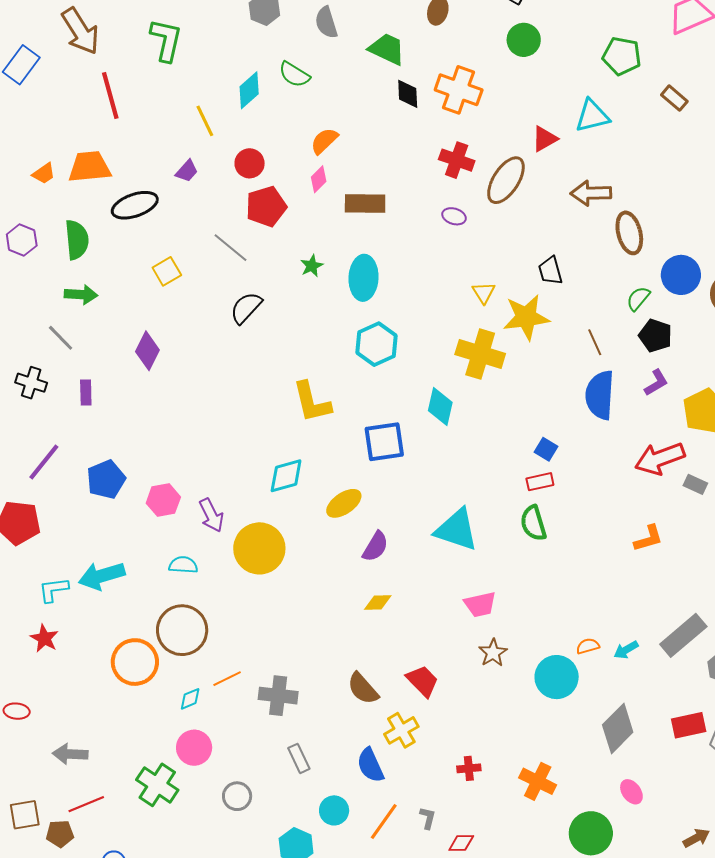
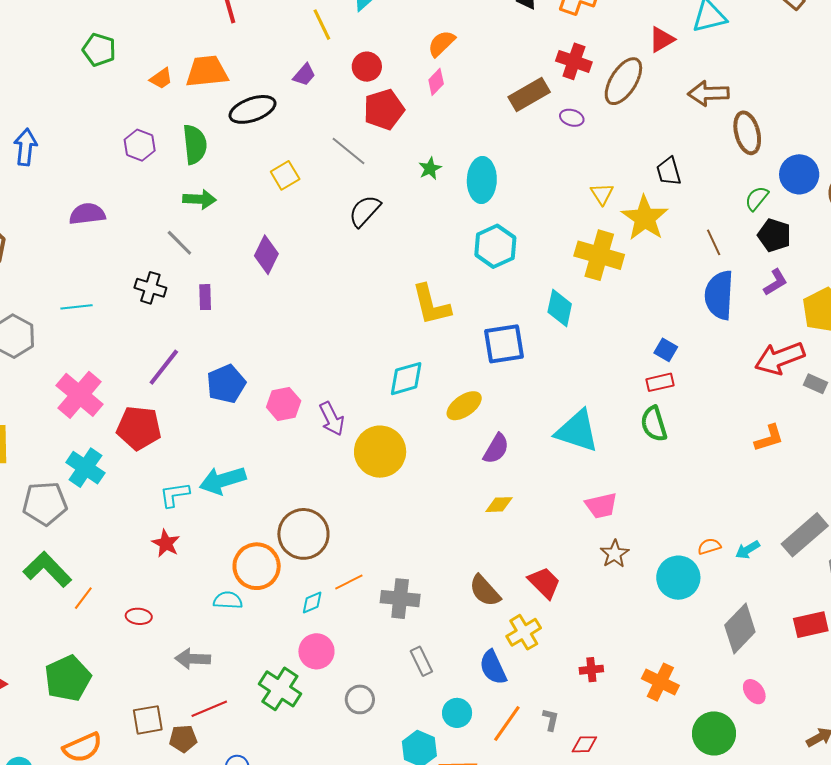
brown rectangle: (365, 204) -> (529, 95), moved, turned -30
yellow star: (526, 317) -> (645, 218), turned -30
cyan semicircle: (183, 565) -> (228, 600), moved

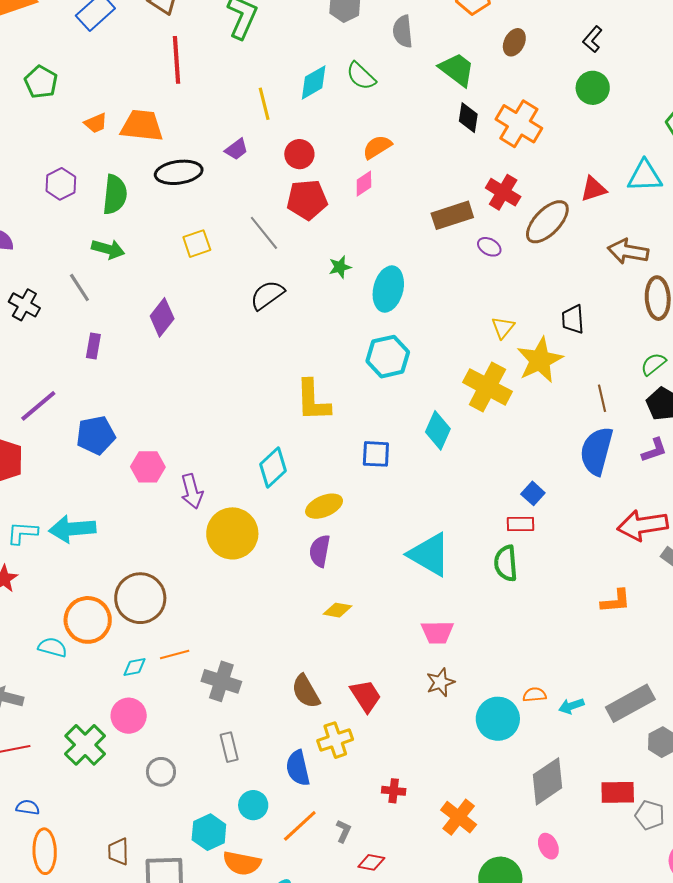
black cross: (150, 288) -> (24, 305), moved
blue square: (504, 344) -> (376, 454), size x0.7
cyan diamond: (406, 379) -> (273, 468), turned -39
purple semicircle: (496, 449) -> (320, 551), moved, turned 148

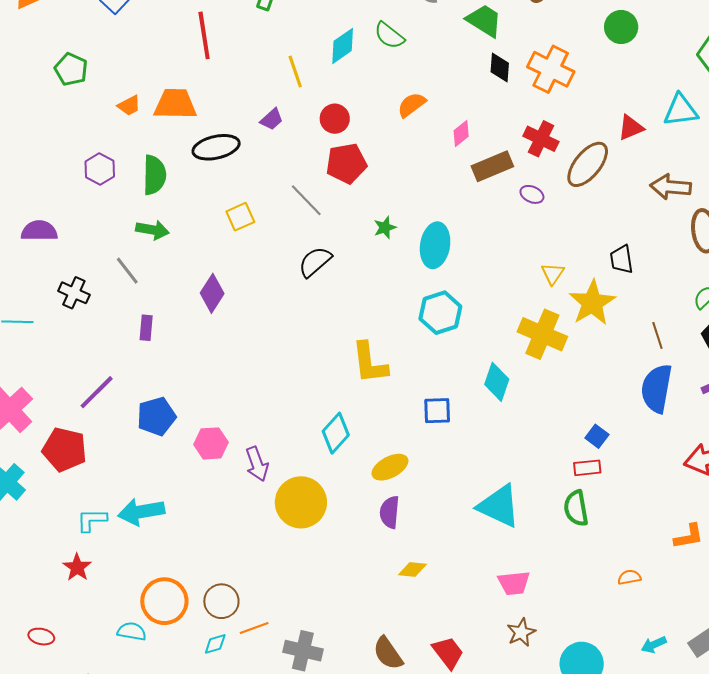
pink diamond: (364, 184) -> (461, 133), moved
brown circle: (140, 598) -> (221, 601), moved, size x0.7
orange semicircle: (535, 695) -> (629, 577), moved

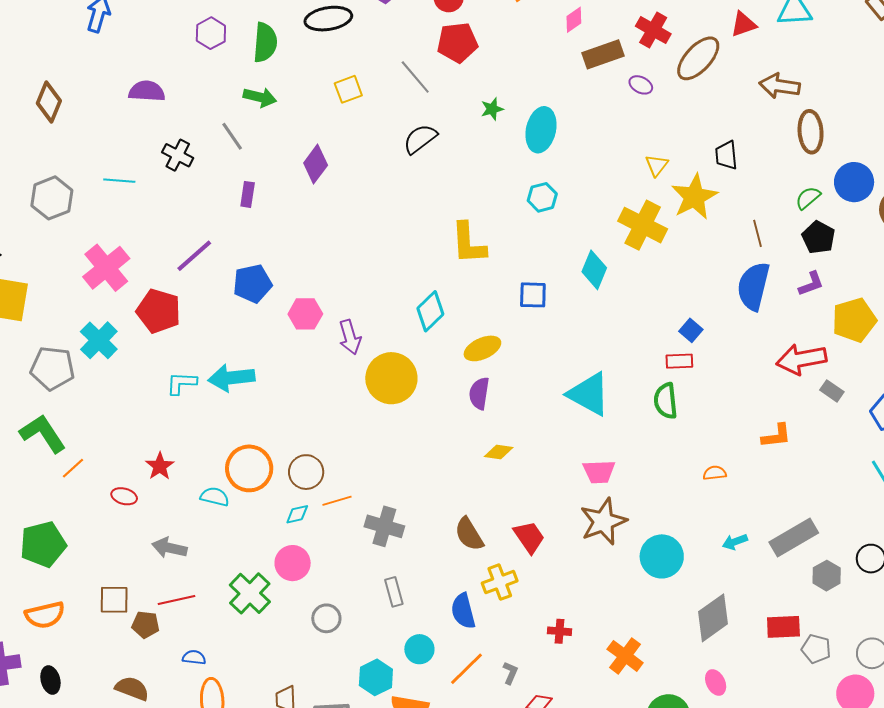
cyan hexagon: (440, 313) -> (542, 197), size x0.7
red star: (77, 567) -> (160, 466), moved
brown star: (521, 632) -> (603, 522), size x1.6

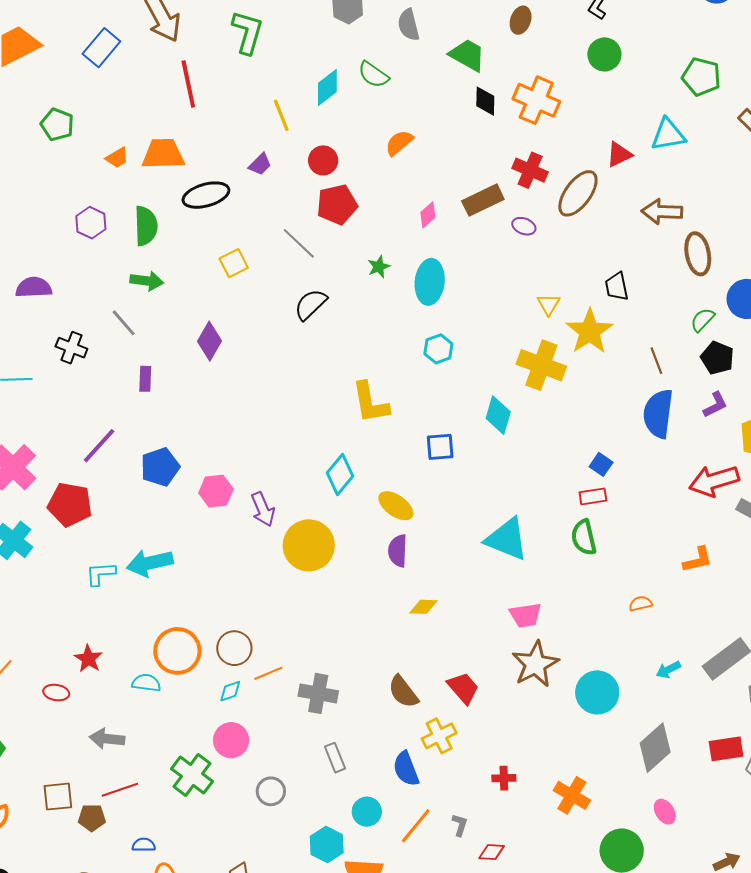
pink diamond: (574, 20) -> (428, 215), moved
yellow ellipse: (482, 348) -> (396, 506), turned 66

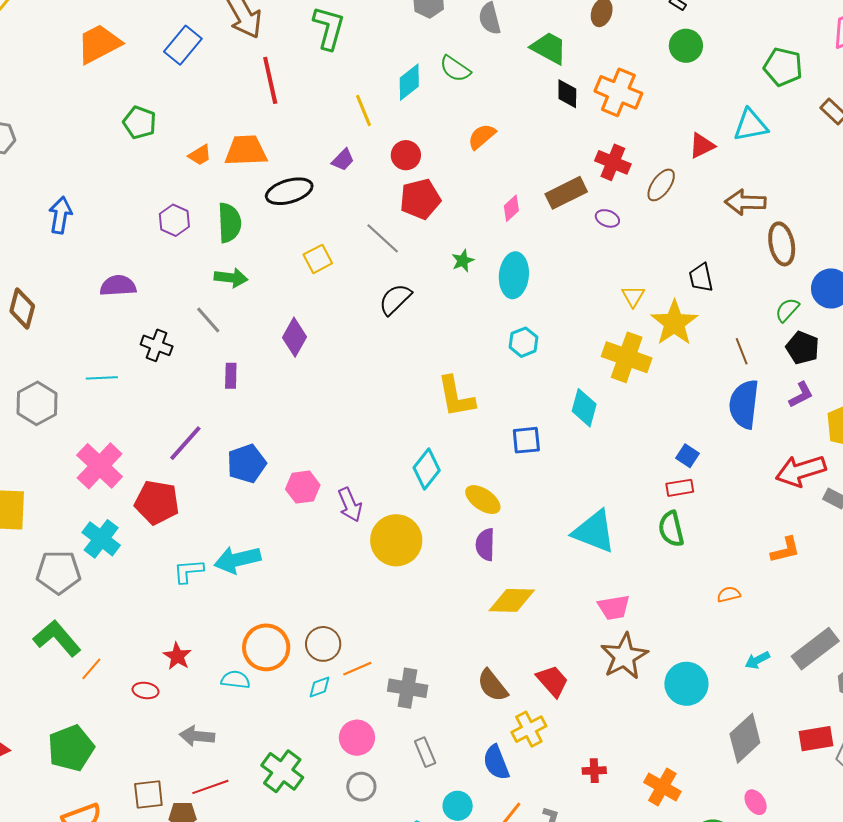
brown ellipse: (578, 193) -> (661, 185), size x0.7
yellow diamond: (424, 607) -> (512, 600), size x1.6
pink circle: (231, 740) -> (357, 738), moved

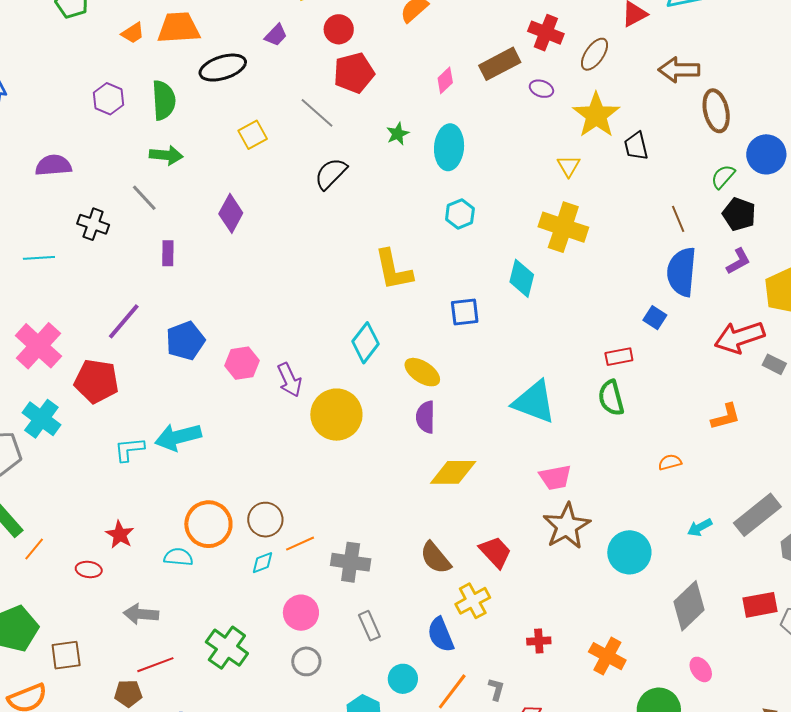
yellow star: (674, 323) -> (596, 115), moved
blue square: (688, 456) -> (655, 318), moved
brown square: (148, 794) -> (66, 655), moved

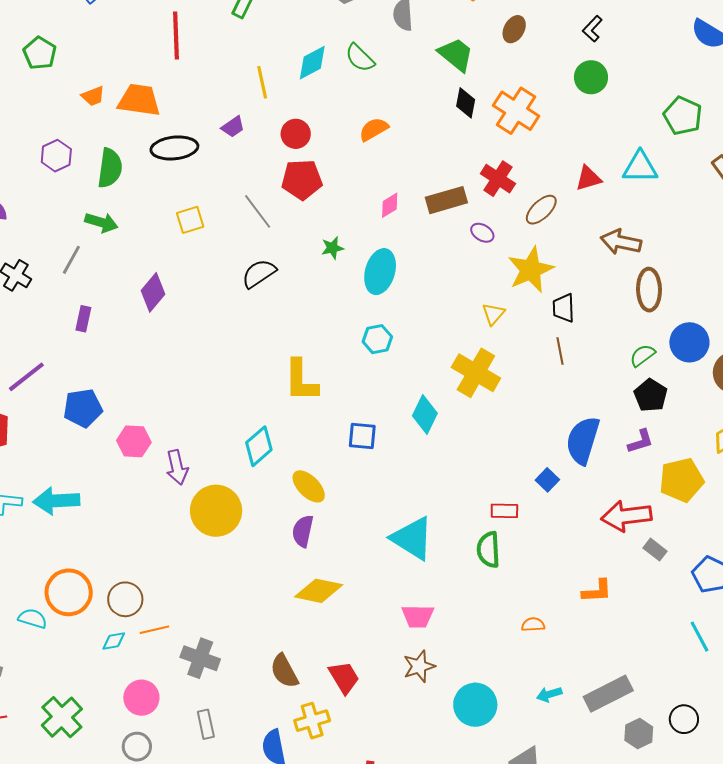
gray line: (144, 198) -> (71, 260), turned 60
brown line: (678, 219) -> (560, 351), moved
brown star: (567, 526) -> (419, 666), size x0.7

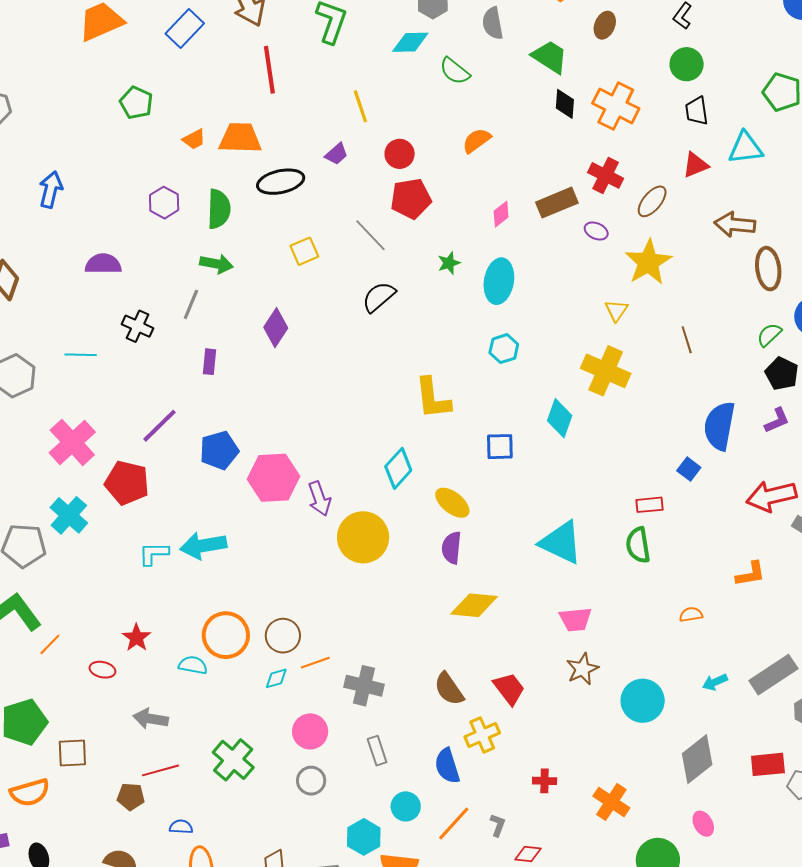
cyan diamond: (312, 63) -> (410, 42), moved, turned 33
black trapezoid: (564, 308) -> (697, 111), moved
pink hexagon: (134, 441) -> (274, 478), size x1.5

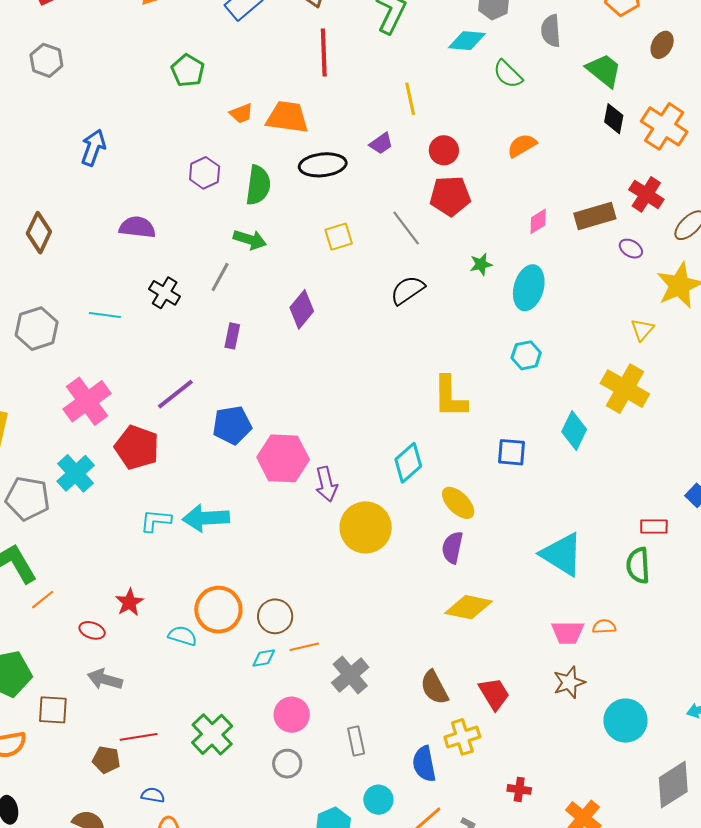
orange semicircle: (691, 614) -> (604, 627), moved
gray cross: (364, 686) -> (350, 675), turned 30
gray arrow: (151, 719) -> (105, 679), moved

